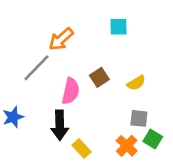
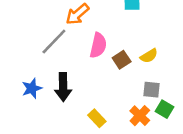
brown square: (99, 77) -> (122, 60), moved
pink semicircle: (71, 91) -> (98, 45), moved
black arrow: (60, 125) -> (63, 87), moved

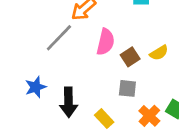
black arrow: (63, 87) -> (68, 102), moved
gray square: (151, 90) -> (127, 88), moved

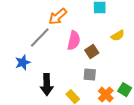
yellow semicircle: (159, 53) -> (118, 36), moved
blue star: (36, 87) -> (23, 63), moved

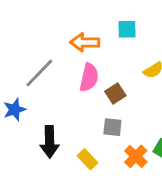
orange arrow: (58, 17) -> (85, 42), moved, turned 42

